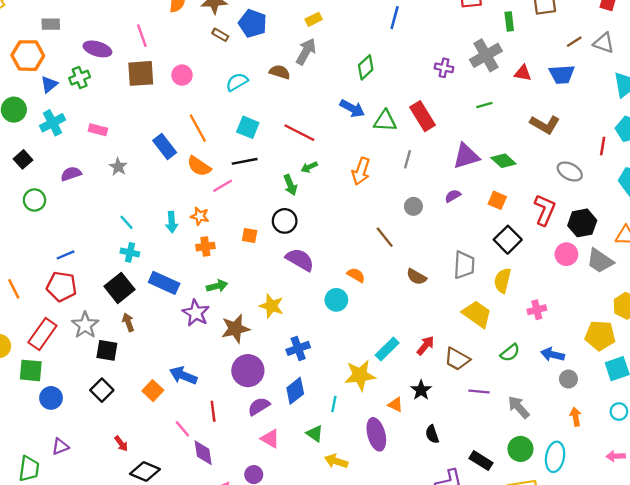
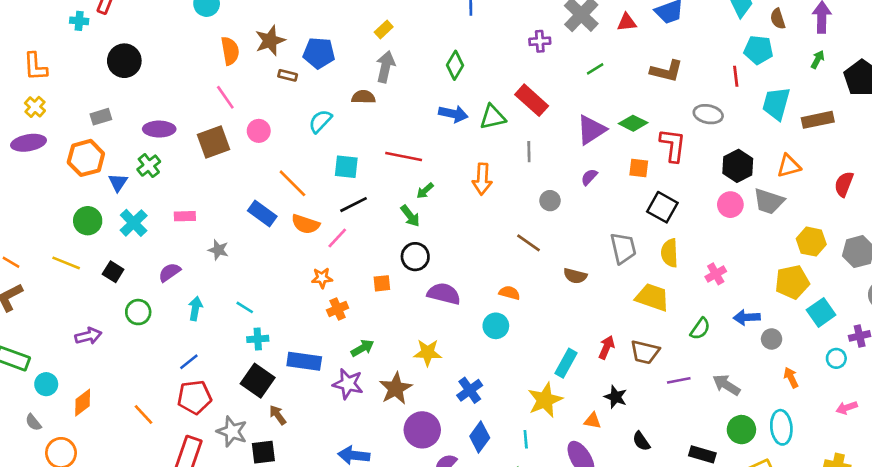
pink line: (142, 36) -> (225, 97), moved
red L-shape: (545, 210) -> (673, 145), moved
cyan arrow: (172, 222) -> (195, 308), moved, turned -150

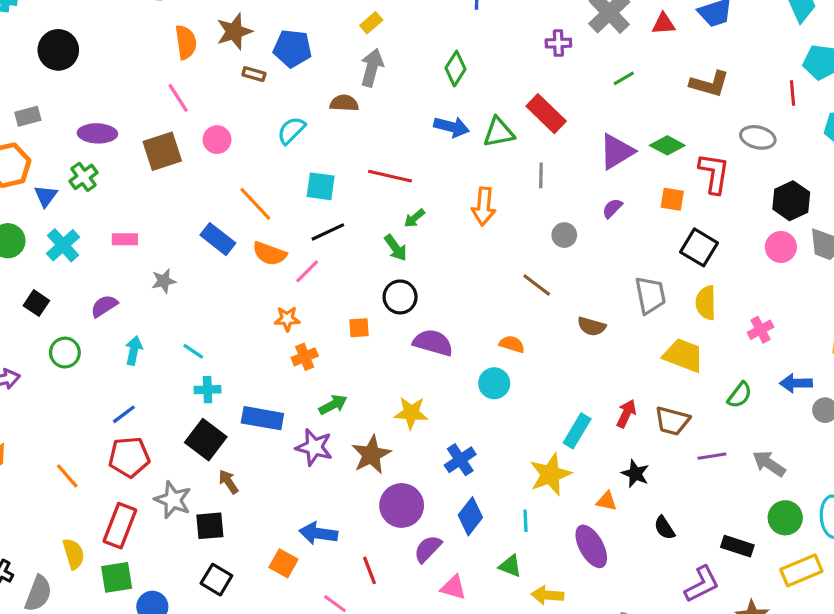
gray star: (218, 250) -> (164, 281), turned -30

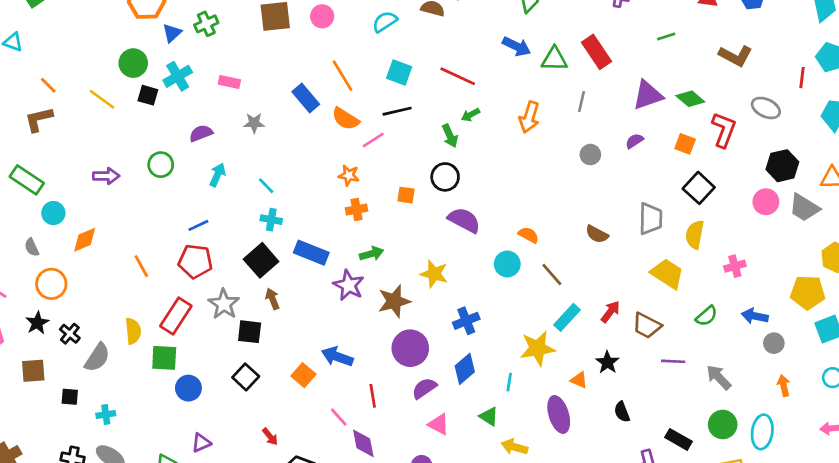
brown line: (537, 285) -> (552, 275), moved
black square: (36, 303) -> (148, 95), moved, turned -30

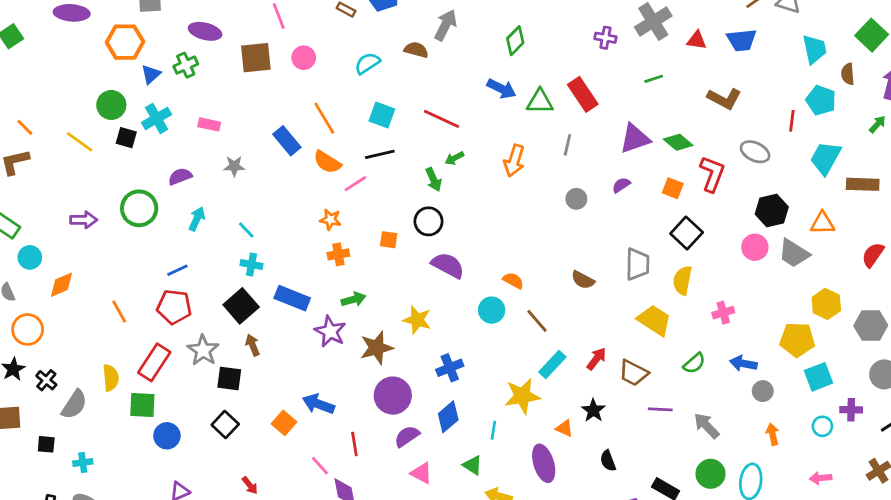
green circle: (161, 165) -> (139, 208), size x1.4

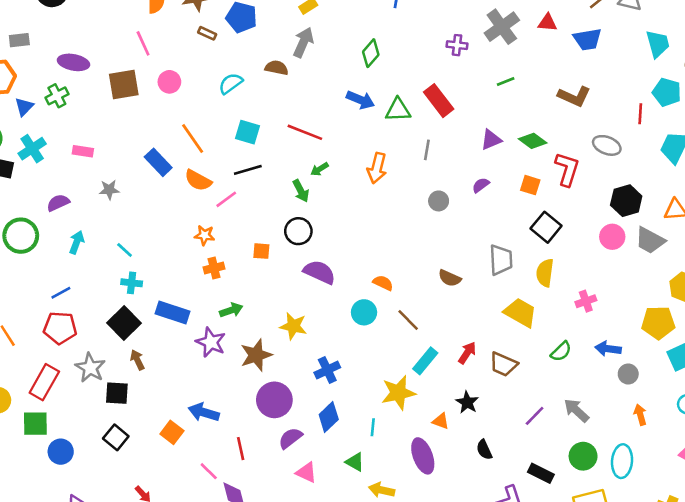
red triangle: (697, 40) -> (547, 23), moved
purple triangle: (635, 138) -> (491, 140), size x0.7
purple line: (660, 409) -> (535, 416), moved, turned -45

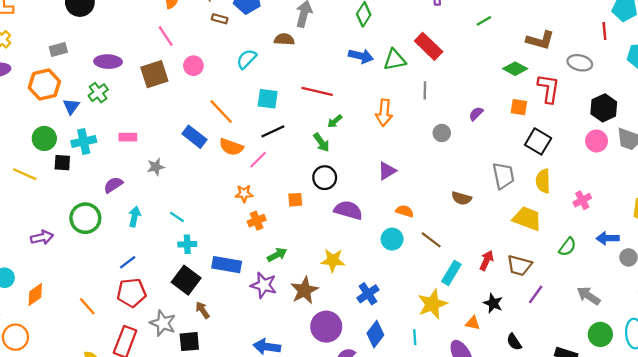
brown L-shape: (574, 96) -> (540, 40), moved
purple triangle: (491, 140) -> (387, 171), moved
cyan cross: (32, 149) -> (84, 142), turned 30
purple line: (535, 416) -> (536, 294), moved

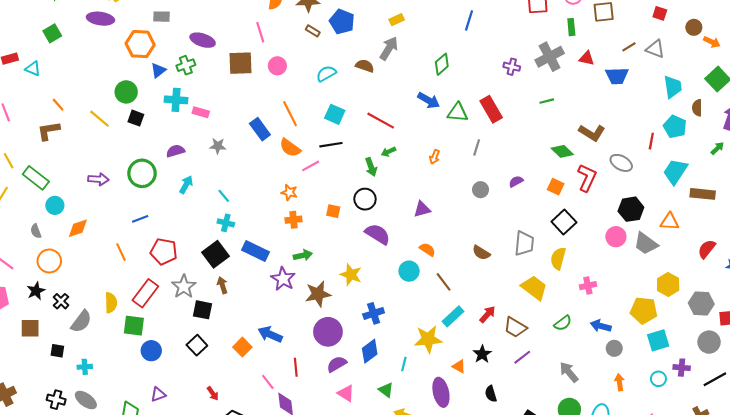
orange arrow: (384, 113) -> (435, 157), size x0.6
cyan cross: (84, 142) -> (176, 100), moved
blue line: (128, 262) -> (140, 219), moved

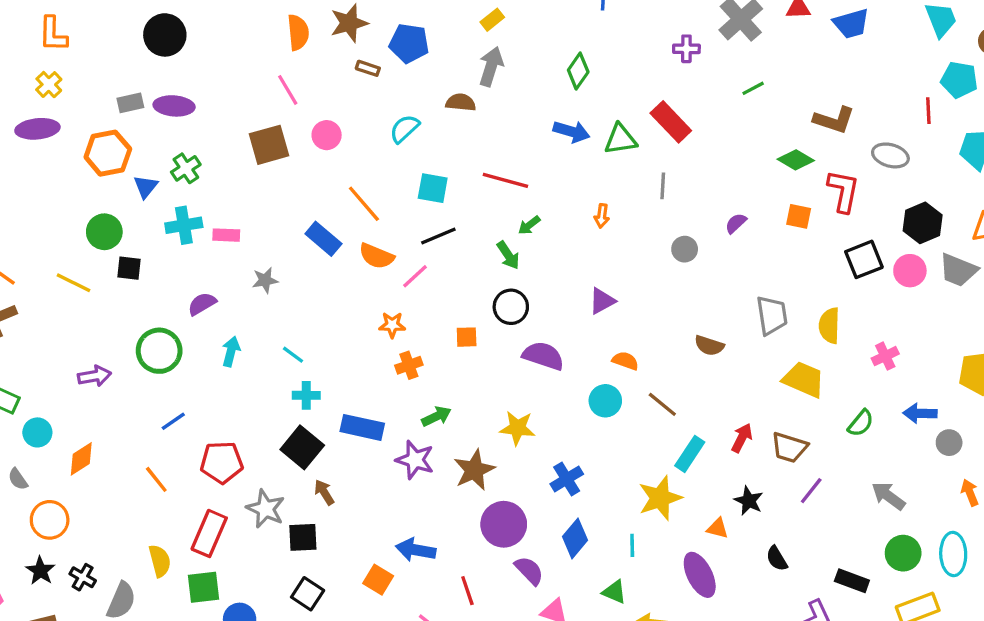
purple ellipse: (203, 40) -> (174, 106), moved
black square: (564, 222) -> (864, 259), moved, turned 35
purple semicircle: (337, 364) -> (529, 571), turned 90

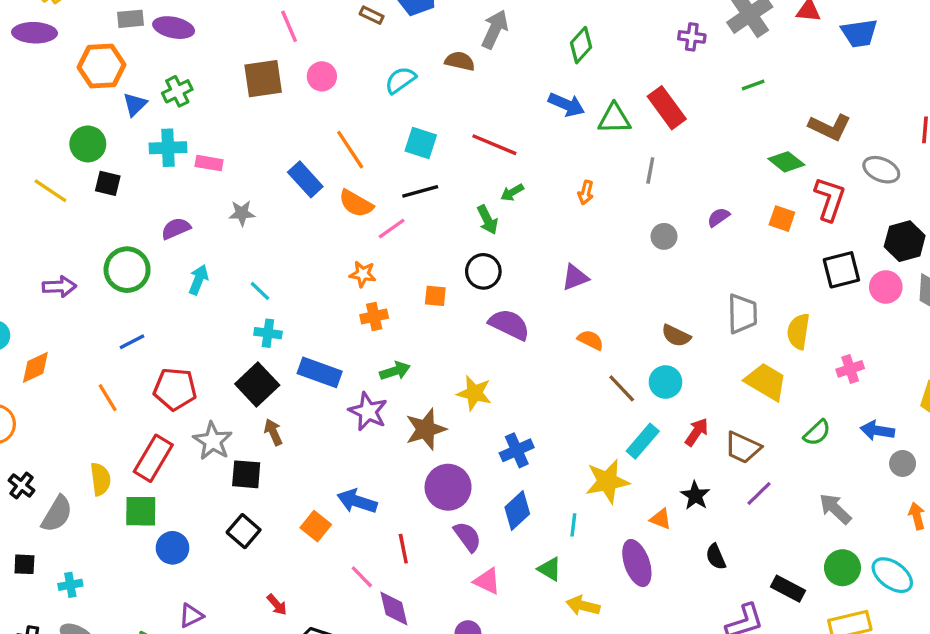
cyan circle: (605, 401) -> (665, 382), moved
cyan ellipse: (953, 554) -> (892, 575), turned -60

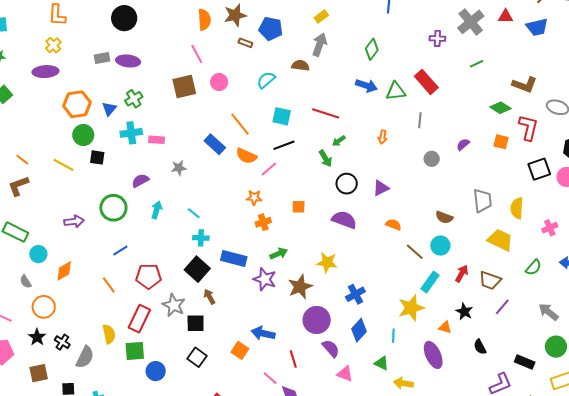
orange hexagon: (102, 66) -> (77, 104), moved
black circle: (483, 271) -> (347, 184), moved

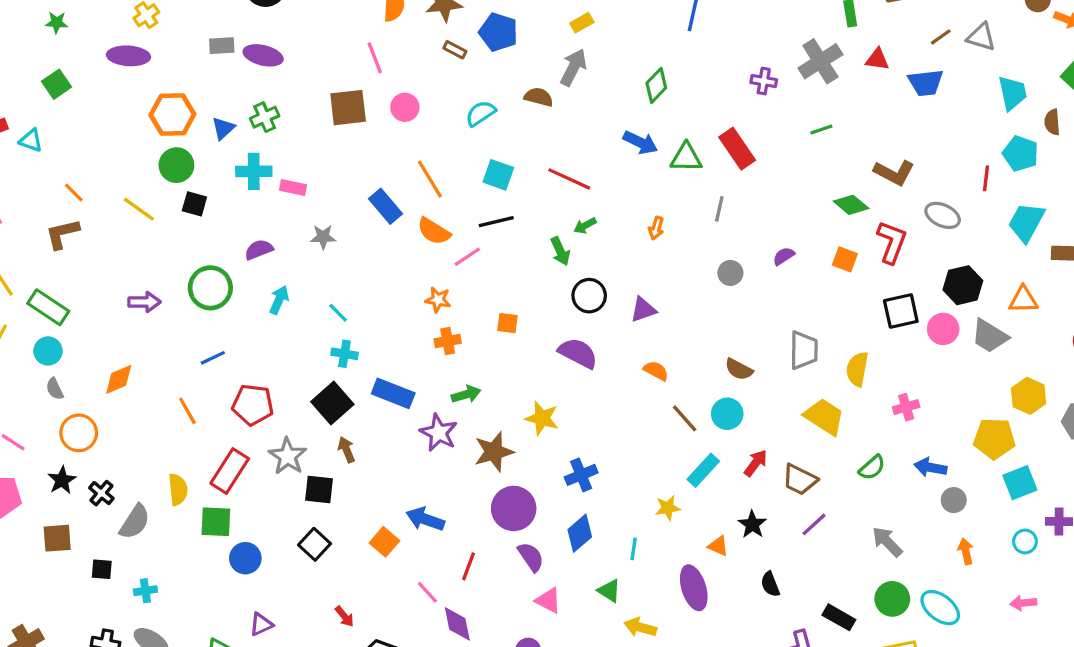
cyan circle: (38, 254) -> (48, 351), moved
yellow star: (411, 308) -> (668, 508), size x0.6
red line: (293, 359) -> (468, 566), turned 30

